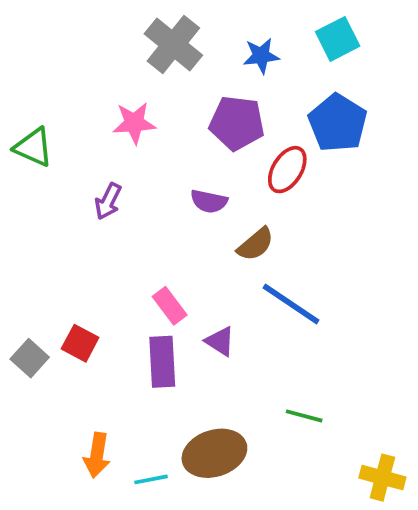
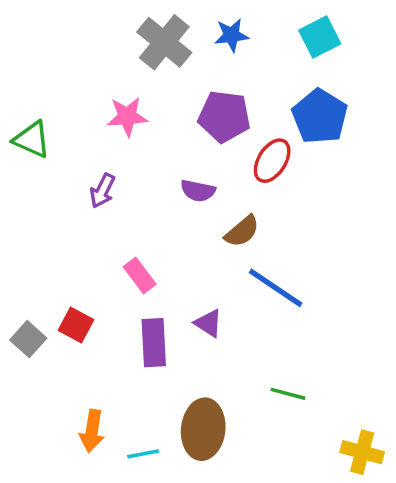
blue star: (261, 56) -> (231, 35), moved
pink rectangle: (170, 306) -> (140, 275), moved
brown ellipse: (214, 453) -> (203, 429), turned -66

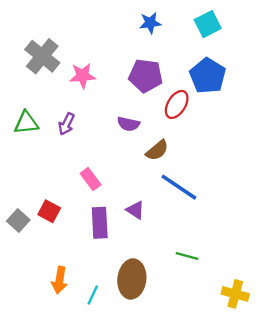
gray cross: (164, 42) -> (42, 56), moved
green triangle: (32, 139) -> (26, 123), moved, turned -30
cyan line: (143, 454) -> (93, 295), turned -54

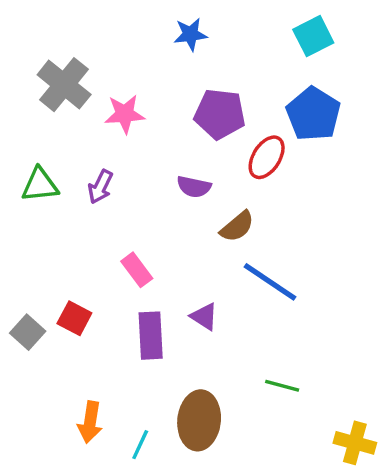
blue star: (150, 23) -> (190, 34), moved

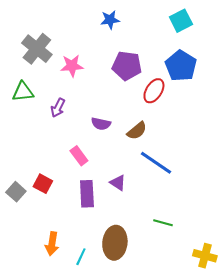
green triangle: (40, 185) -> (23, 92), moved
purple semicircle: (194, 187) -> (101, 124), moved

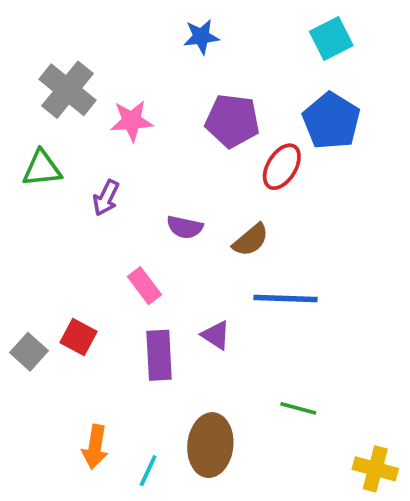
blue line: (156, 163) -> (285, 299), turned -32

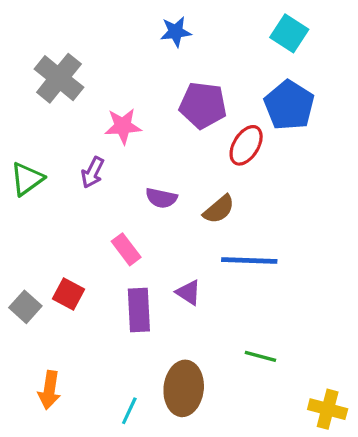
cyan square: (331, 38) -> (289, 33), turned -30
pink star: (132, 121) -> (123, 126), moved
green triangle: (42, 168) -> (27, 179), moved, turned -30
orange arrow: (95, 447) -> (49, 390), moved

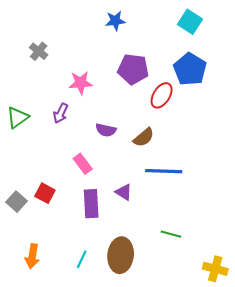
gray cross: (59, 78) -> (39, 51), size x0.6
cyan line: (129, 411) -> (82, 259), moved

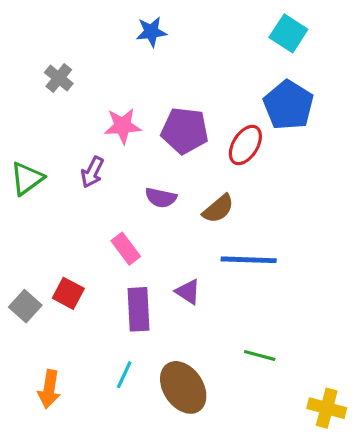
blue star: (115, 21) -> (151, 32), moved
purple pentagon: (133, 69) -> (185, 131), moved
brown ellipse: (121, 255) -> (183, 387), turned -40
cyan line: (82, 259) -> (124, 375), moved

